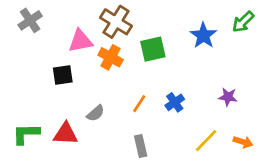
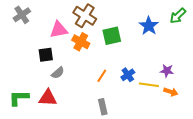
gray semicircle: (96, 113) -> (58, 73), moved
yellow line: (206, 141) -> (149, 85), moved, turned 54
orange arrow: (243, 142) -> (171, 92), moved

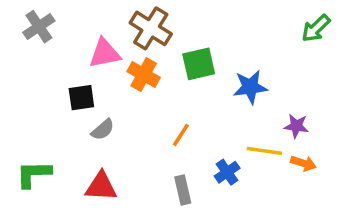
blue star: (149, 26) -> (250, 87), moved, turned 30
blue cross: (128, 75) -> (227, 172), moved
red triangle: (48, 98) -> (101, 186), moved

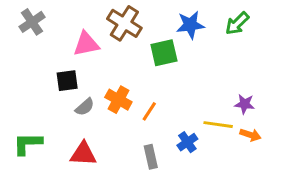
green arrow: (316, 28) -> (237, 23), moved
orange cross: (144, 75) -> (118, 100), moved
blue star: (250, 87) -> (190, 25), moved

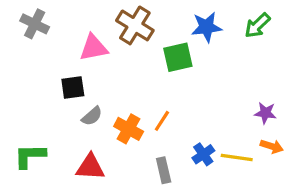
gray cross: (32, 22) -> (35, 24), turned -30
orange cross: (118, 100) -> (129, 129), moved
yellow line: (218, 125) -> (237, 158), moved

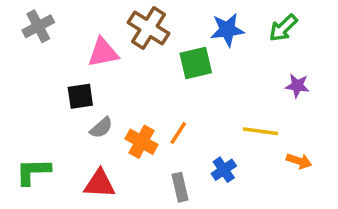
gray cross: (35, 24) -> (38, 26), turned 36
purple star: (265, 113) -> (297, 86), moved
yellow line: (237, 158) -> (261, 131), moved

